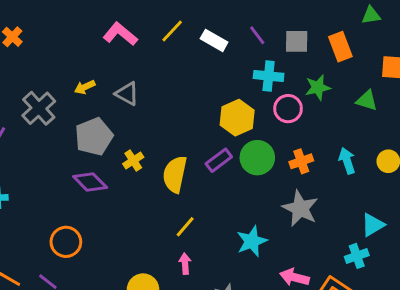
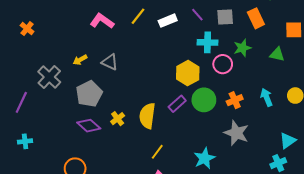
white rectangle: (214, 40) -> (168, 21), turned -48
yellow cross: (133, 160) -> (118, 119), moved

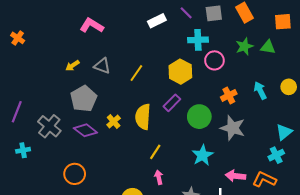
yellow line: (138, 16) -> (136, 73), moved
green star: (242, 48) -> (244, 46), moved
gray cross: (49, 77) -> (49, 126), moved
green circle: (204, 100) -> (199, 117), moved

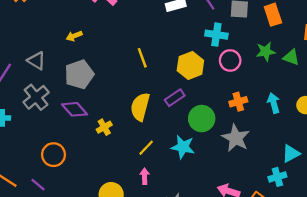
gray triangle: (102, 66) -> (36, 61), moved
yellow line: (136, 73) -> (142, 58), turned -66
yellow cross: (114, 122) -> (104, 127), moved
cyan star: (203, 155) -> (183, 147), moved, turned 30

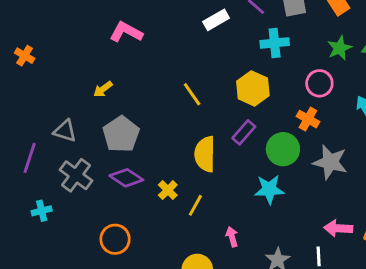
pink circle: (230, 60) -> (319, 83), moved
orange cross: (238, 102) -> (308, 119), moved, turned -30
yellow line: (146, 148) -> (195, 205), moved

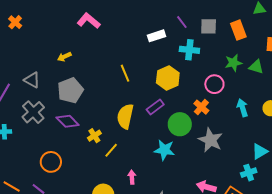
white rectangle: (216, 20) -> (157, 36), moved

